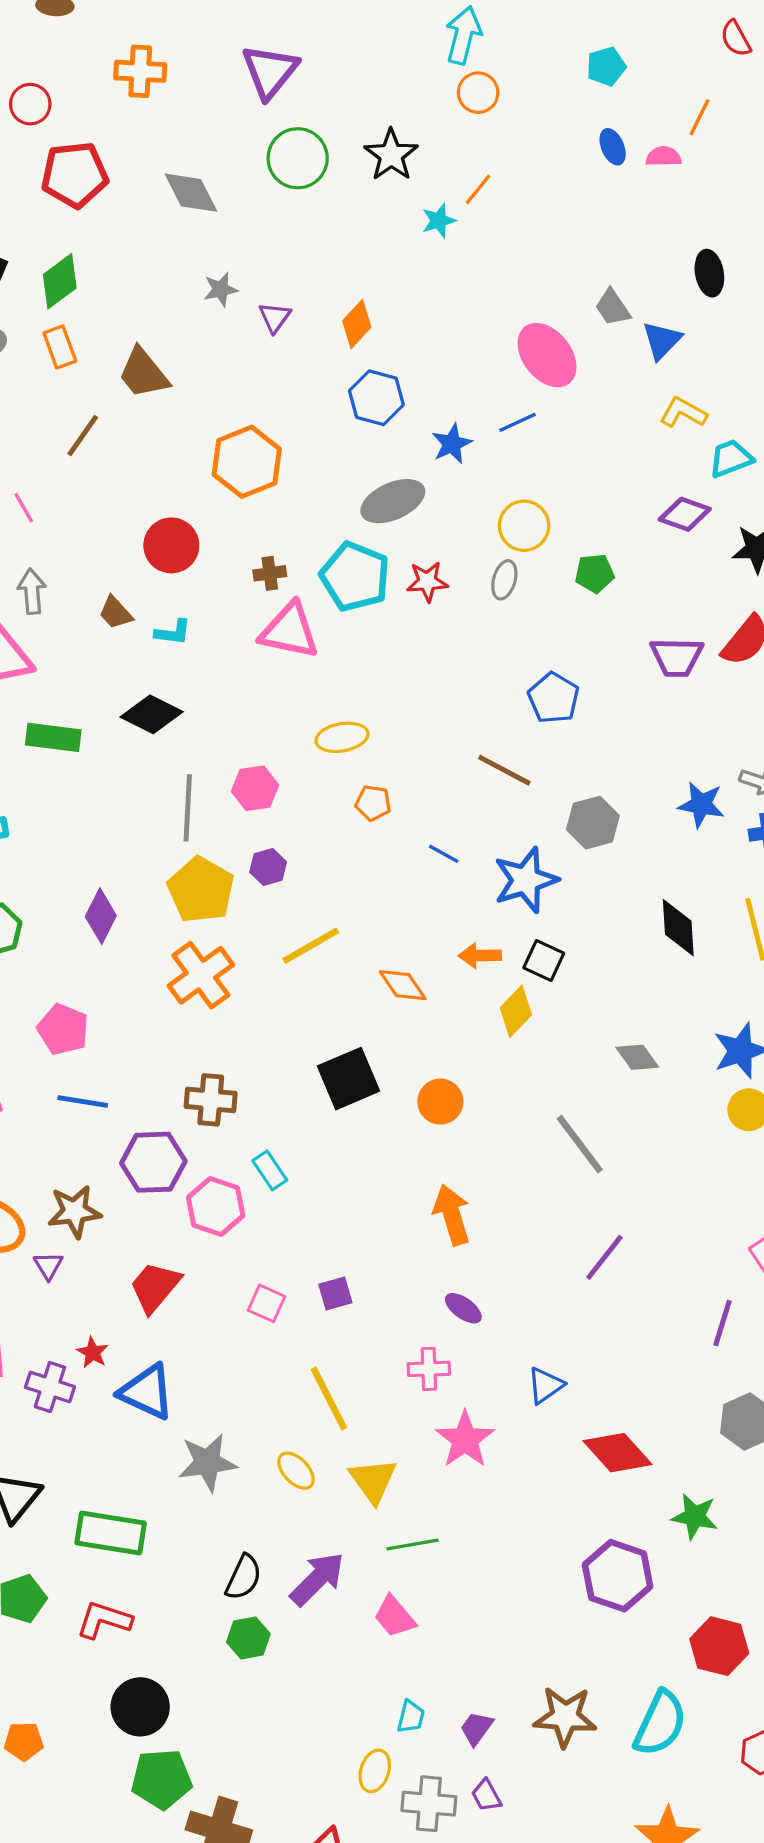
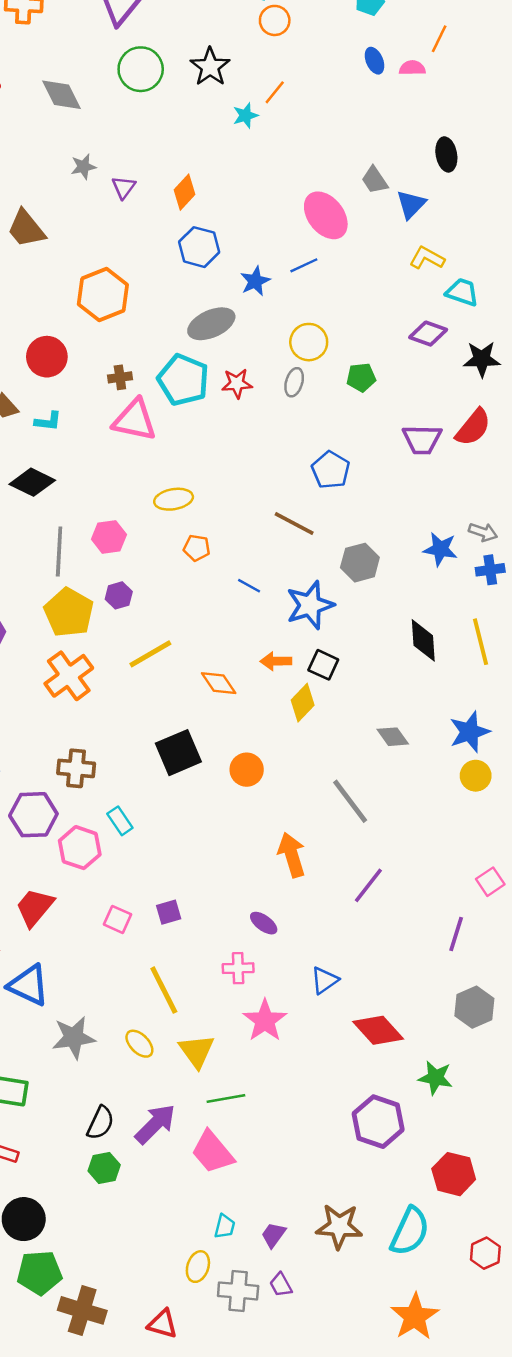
cyan trapezoid: (731, 458) -> (462, 292), turned 40
orange arrow: (452, 1215) -> (292, 855), moved
pink trapezoid: (394, 1617) -> (213, 1152), size x1.4

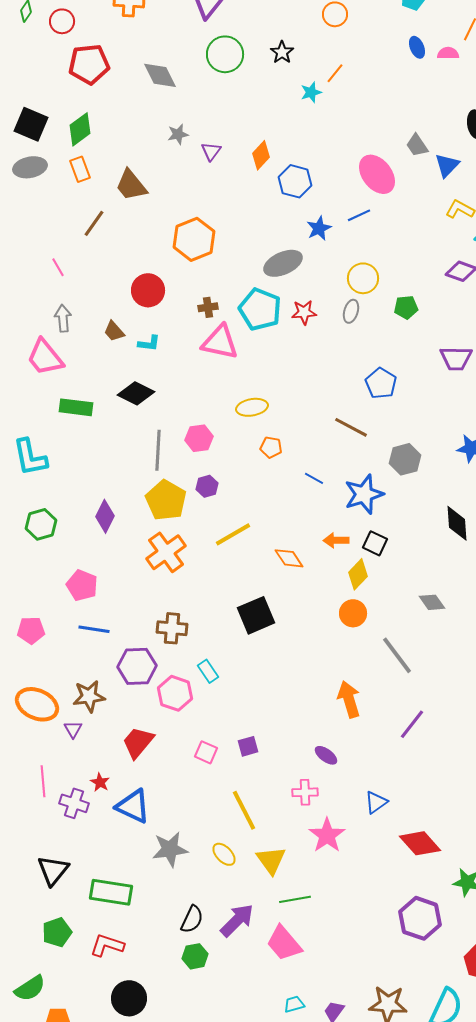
black star: (210, 67) -> (282, 52), size x0.7
blue hexagon: (199, 247) -> (295, 181), moved
orange circle: (247, 770) -> (353, 613), moved
cyan trapezoid: (225, 1226) -> (294, 1004), turned -120

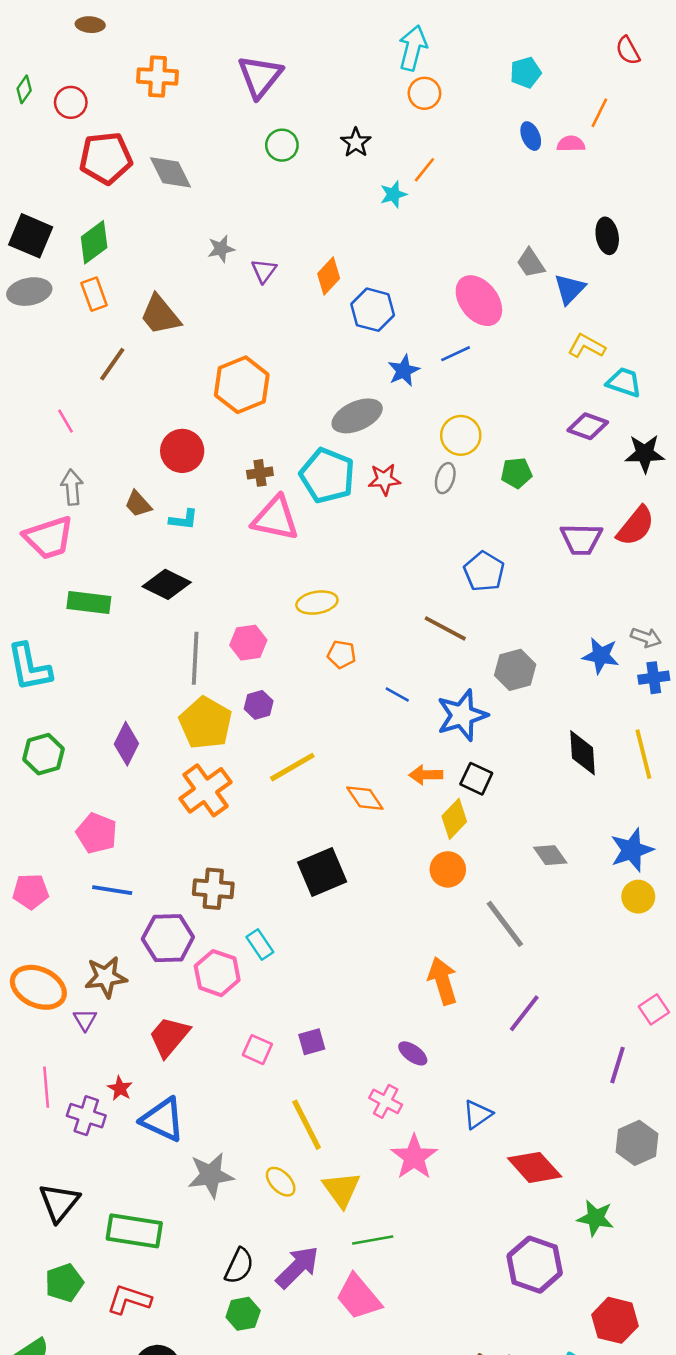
green circle: (225, 54) -> (282, 145), size x0.7
gray diamond: (160, 75) -> (171, 172), moved
pink trapezoid: (45, 357) -> (49, 538), turned -69
pink cross: (305, 792) -> (386, 1101), turned 30

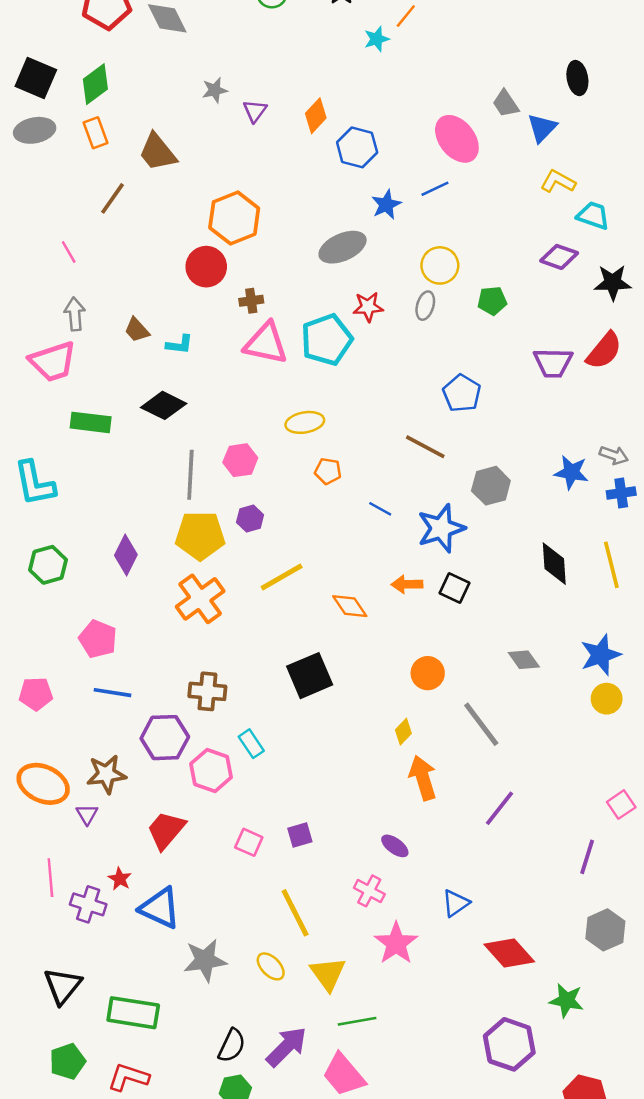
red circle: (182, 451) -> (206, 267), moved
cyan pentagon: (327, 476) -> (327, 340), moved, turned 30
yellow pentagon: (206, 723) -> (200, 536), turned -30
yellow diamond: (454, 819) -> (403, 732), moved, size x0.7

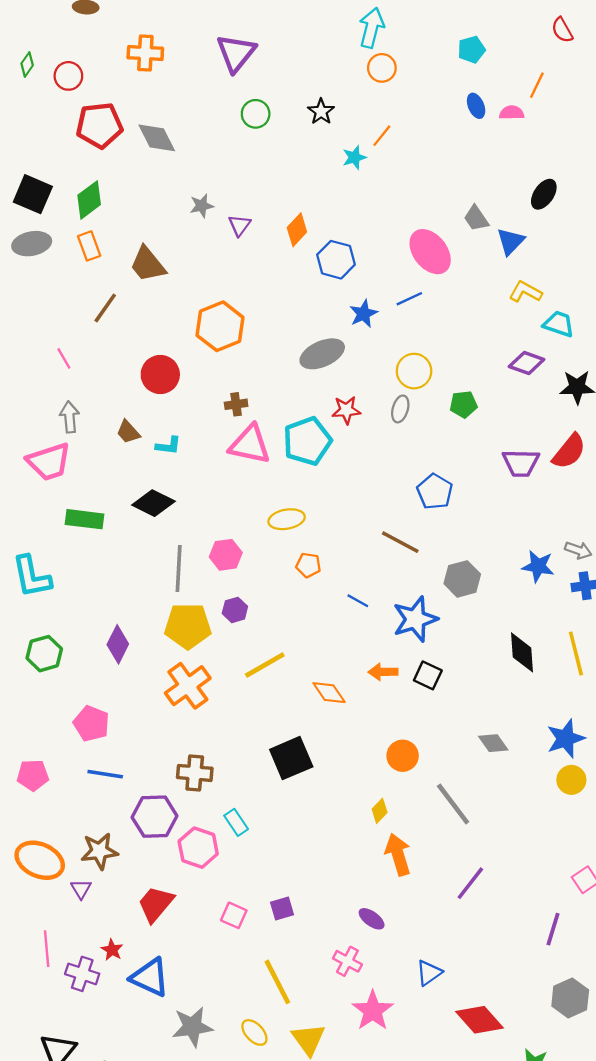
black ellipse: (577, 78) -> (544, 194), turned 44
red circle: (206, 267) -> (160, 375), moved

